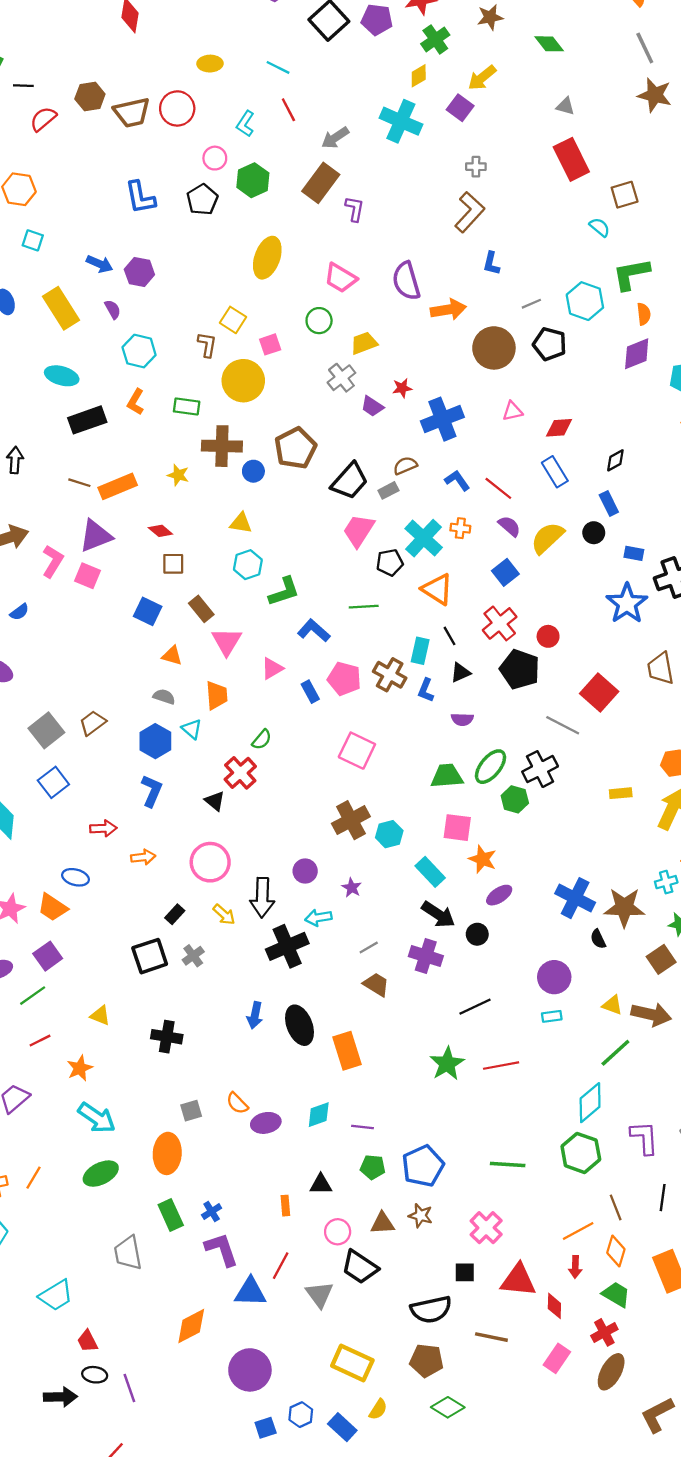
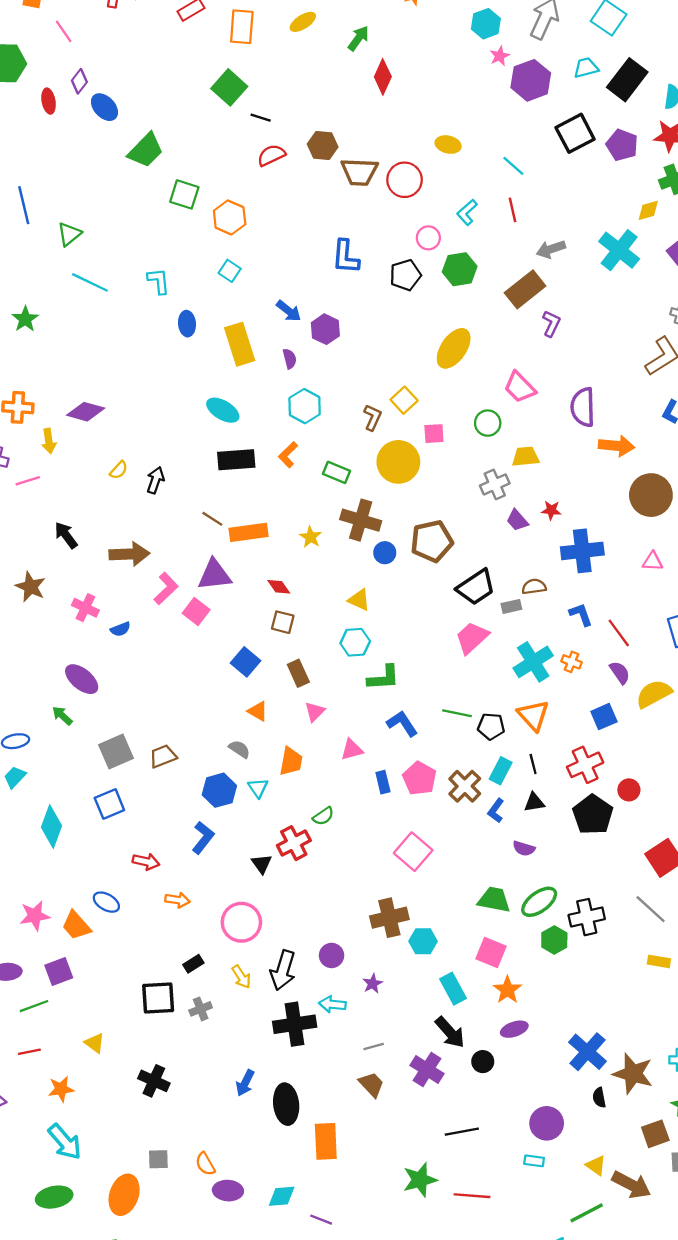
black pentagon: (390, 562) -> (491, 726), moved
pink triangle: (227, 641) -> (315, 712), size x0.7
gray line: (563, 725) -> (651, 909), moved

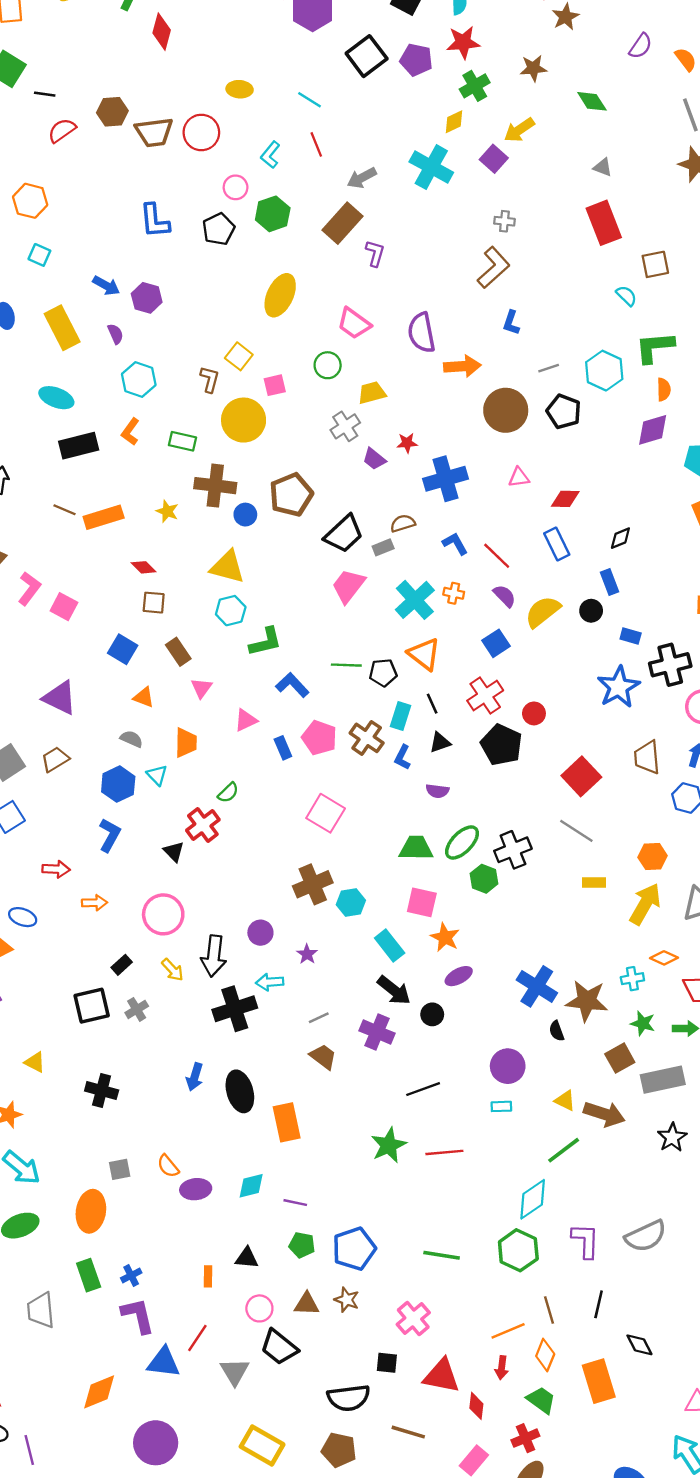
purple triangle: (214, 575) -> (60, 698), moved, turned 42
yellow triangle: (359, 600) -> (227, 567), size x1.5

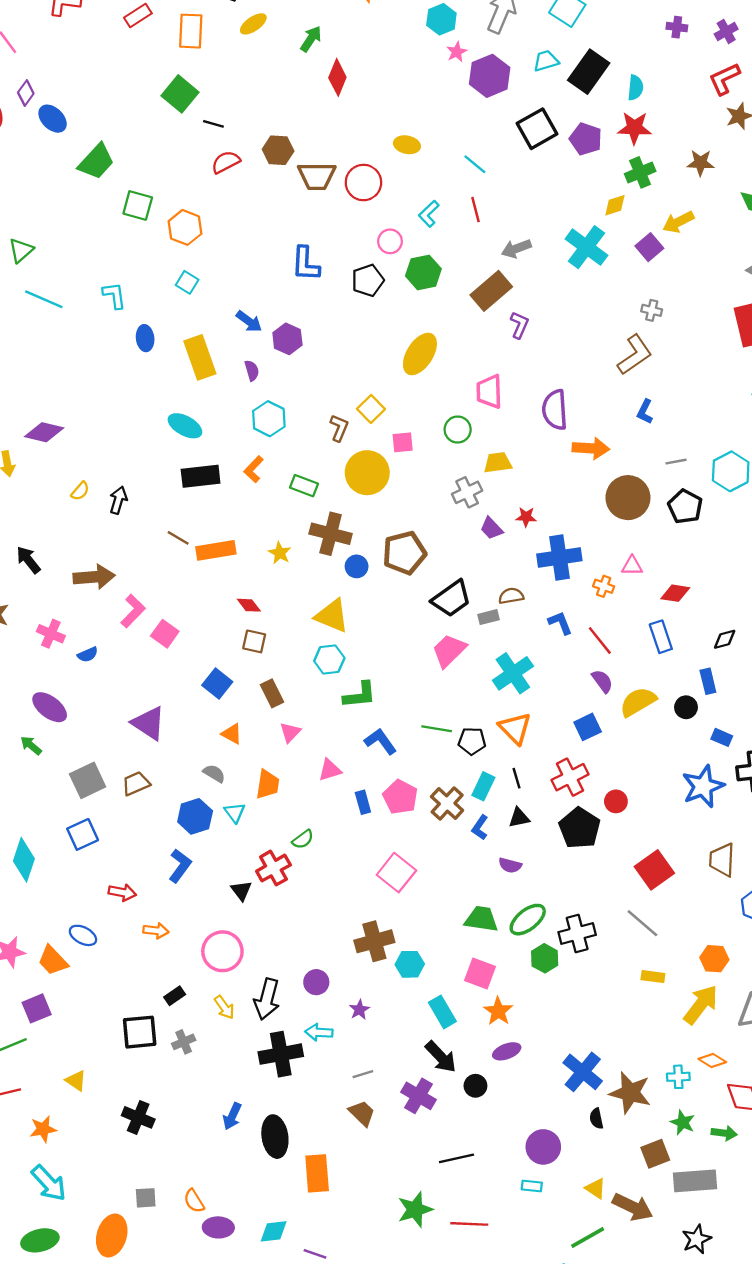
pink trapezoid: (354, 323) -> (489, 392), turned 45
orange cross: (454, 593) -> (604, 586), moved

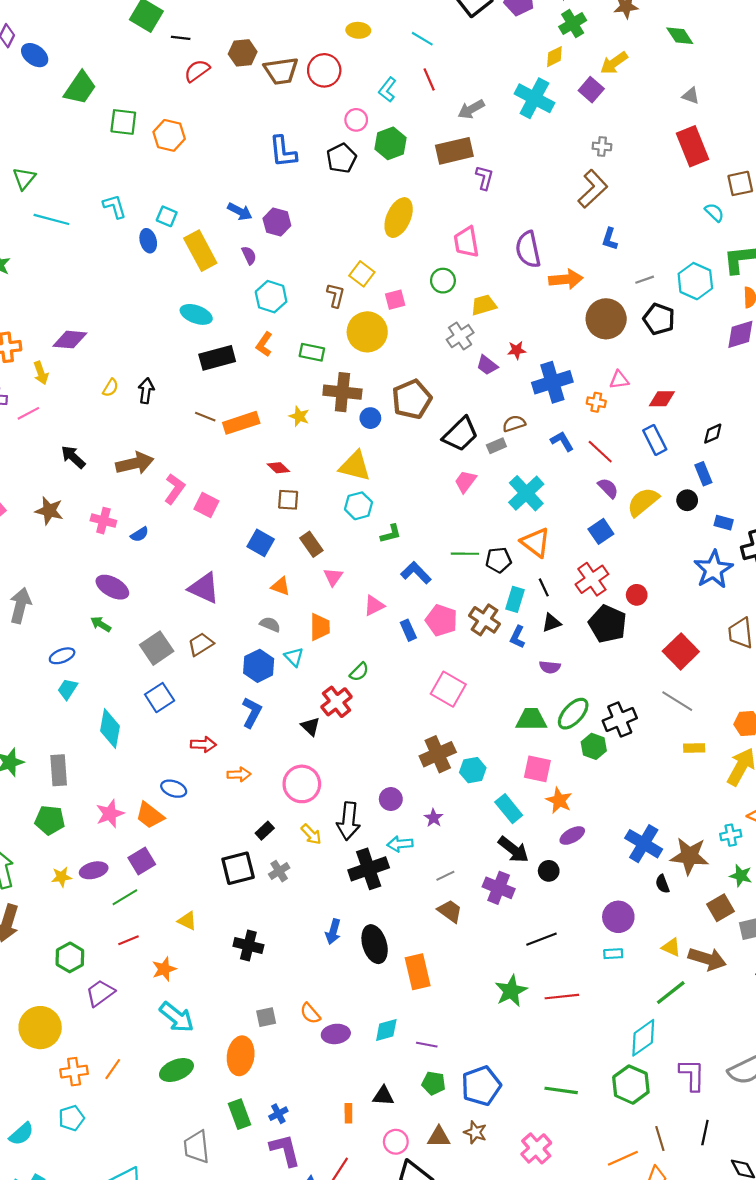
cyan square: (187, 282) -> (167, 216), moved
brown rectangle: (491, 291) -> (454, 151), turned 36
pink trapezoid: (449, 651) -> (465, 481), size x0.7
green L-shape: (360, 695) -> (391, 534), size x0.7

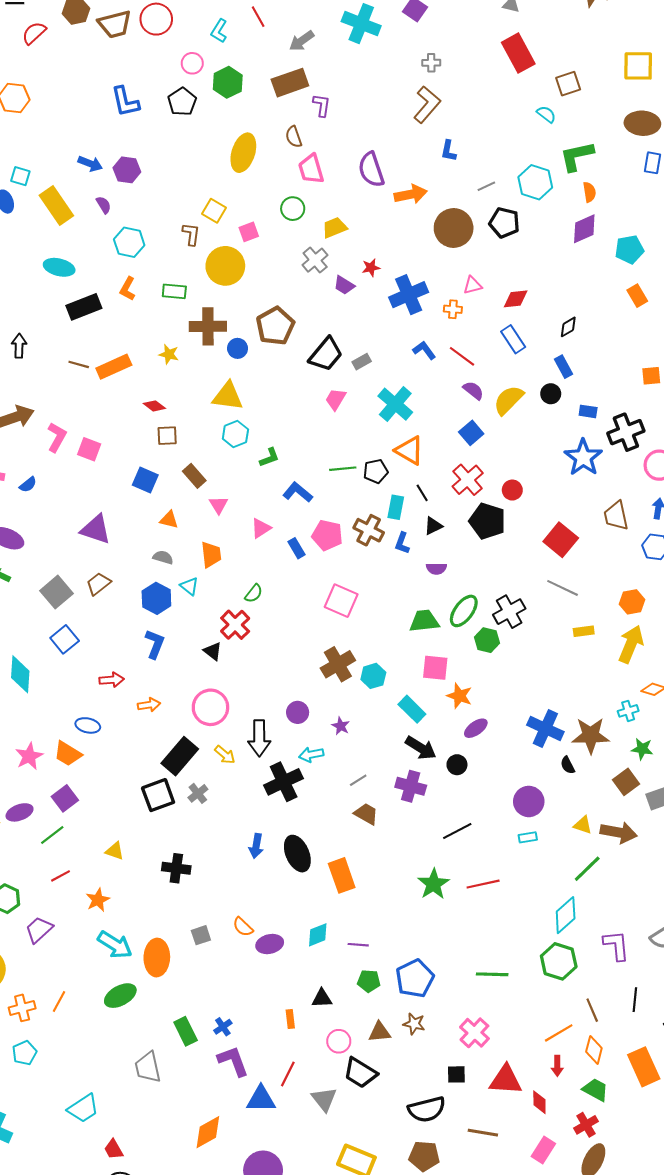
brown semicircle: (514, 424) -> (294, 137), moved, turned -85
black rectangle: (265, 831) -> (180, 756), size x2.0
orange ellipse: (241, 1056) -> (157, 958), moved

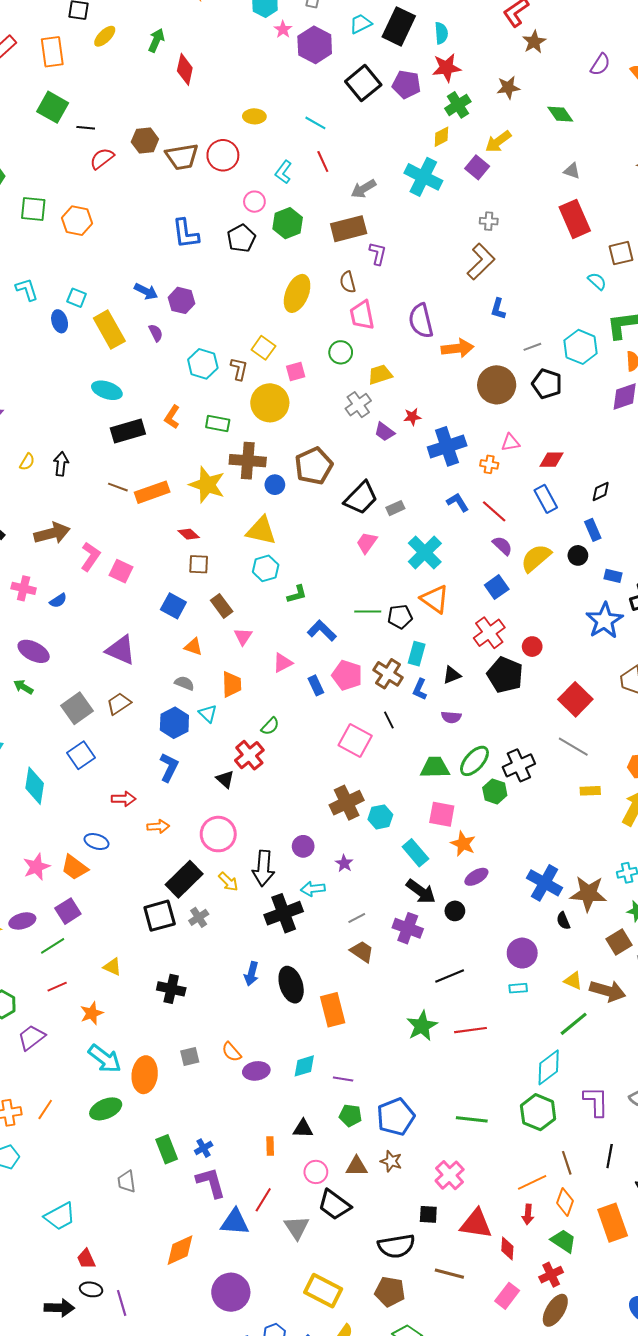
cyan hexagon: (129, 242) -> (203, 364), moved
yellow star: (169, 354) -> (207, 485), size x1.8
black line: (422, 493) -> (389, 720), moved
gray trapezoid: (148, 1067) -> (127, 1182), size x0.7

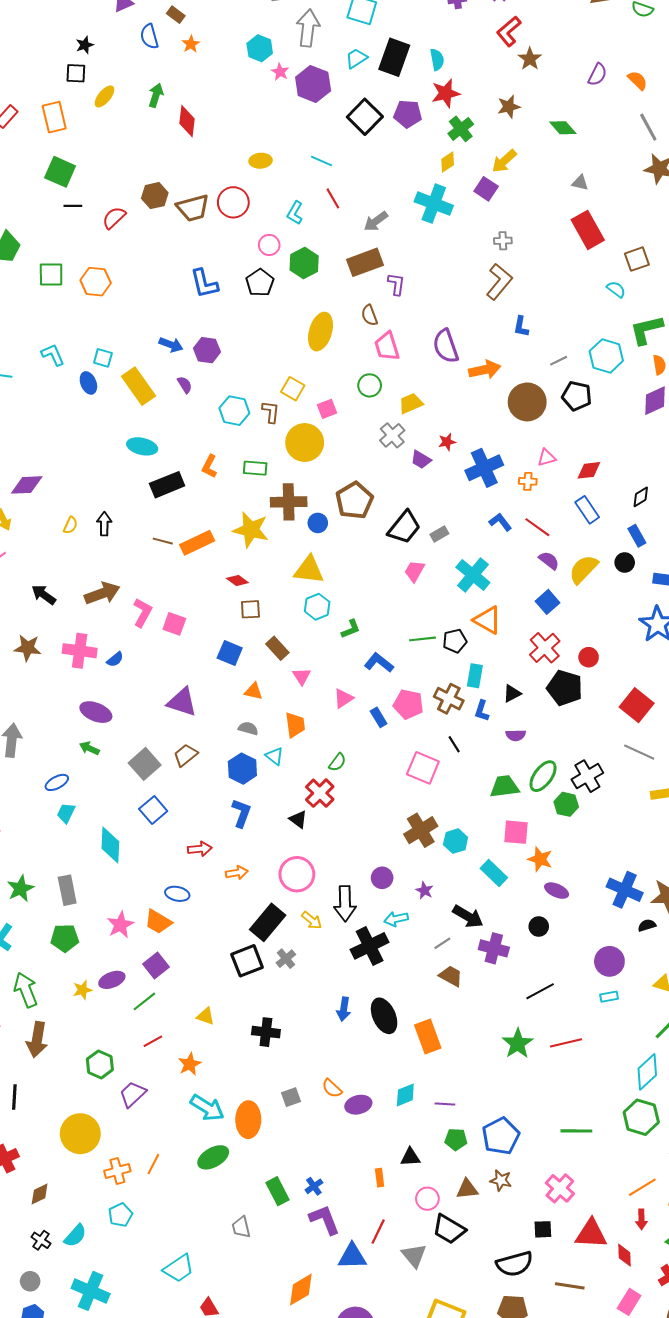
black line: (86, 128) -> (73, 206), moved
pink cross: (24, 588) -> (80, 651), size x1.4
purple ellipse: (476, 877) -> (557, 891), turned 60
black arrow: (421, 891) -> (468, 916), moved
black semicircle: (563, 921) -> (647, 925), turned 102

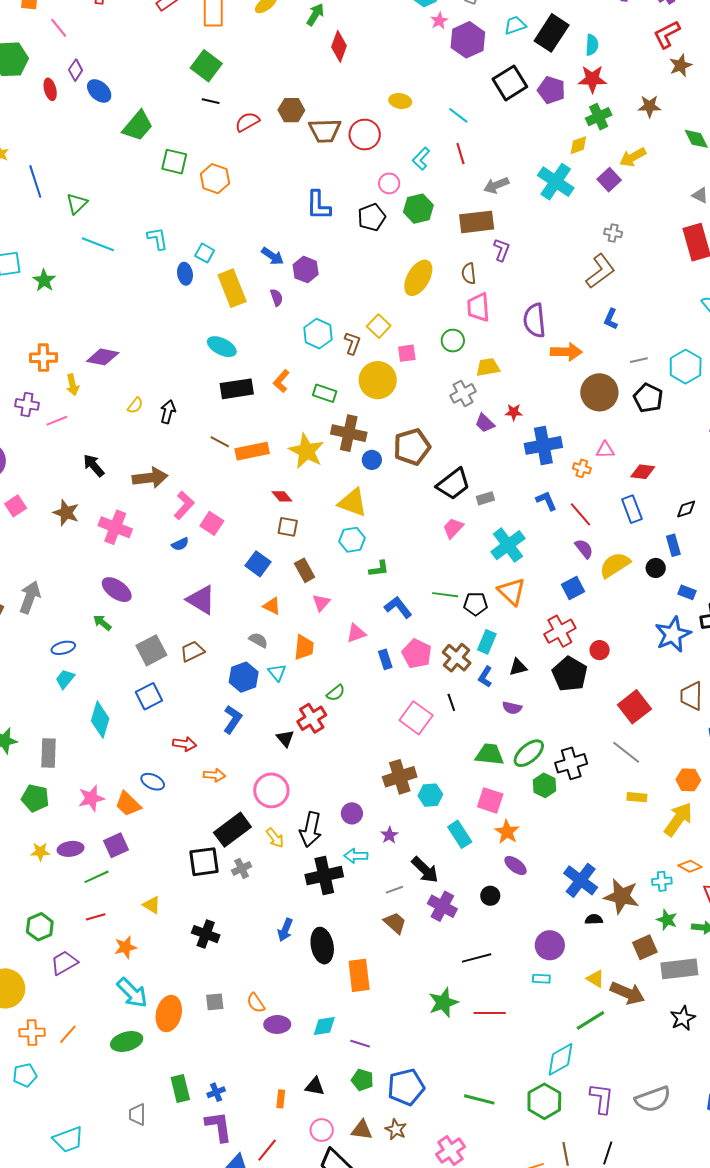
blue semicircle: (115, 659) -> (180, 544), moved

